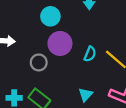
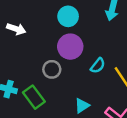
gray circle: (39, 62) -> (52, 69), moved

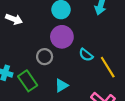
cyan semicircle: (98, 66) -> (86, 55), turned 88
cyan triangle: (82, 106) -> (61, 85), moved

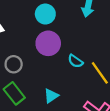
gray circle: (45, 57) -> (14, 64), moved

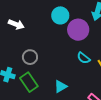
purple circle: (48, 43) -> (78, 30), moved

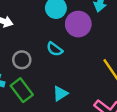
cyan semicircle: (84, 58) -> (55, 49), moved

